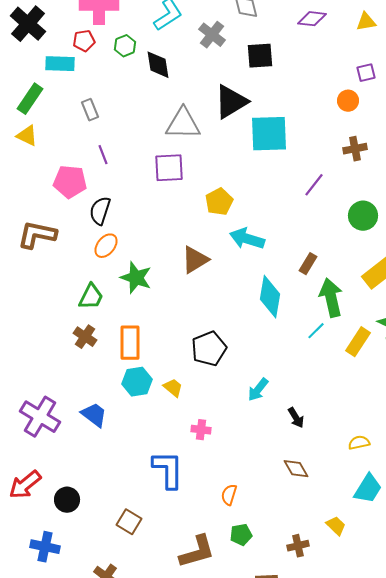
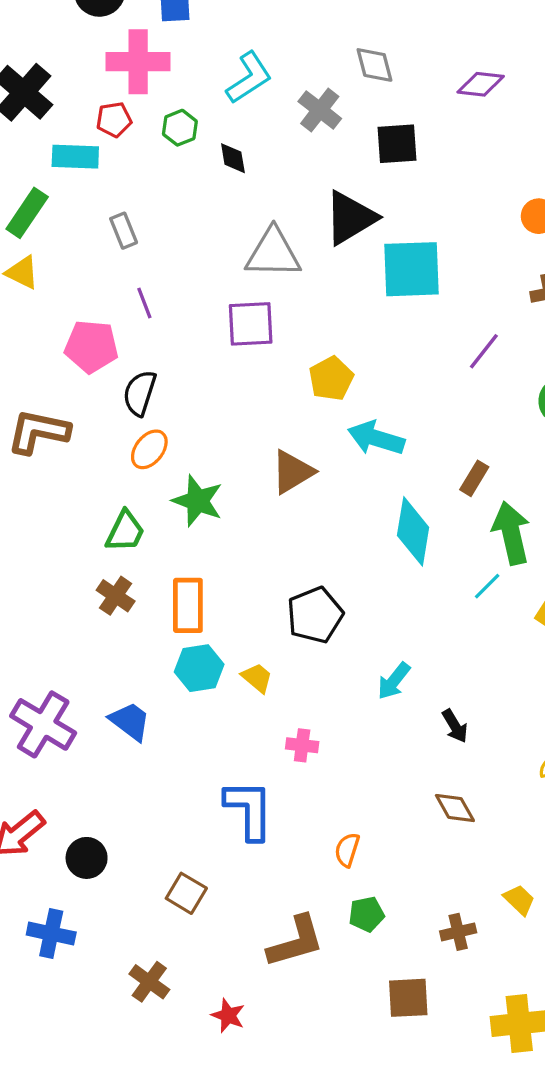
black diamond: (158, 65) -> (233, 158), size x0.7

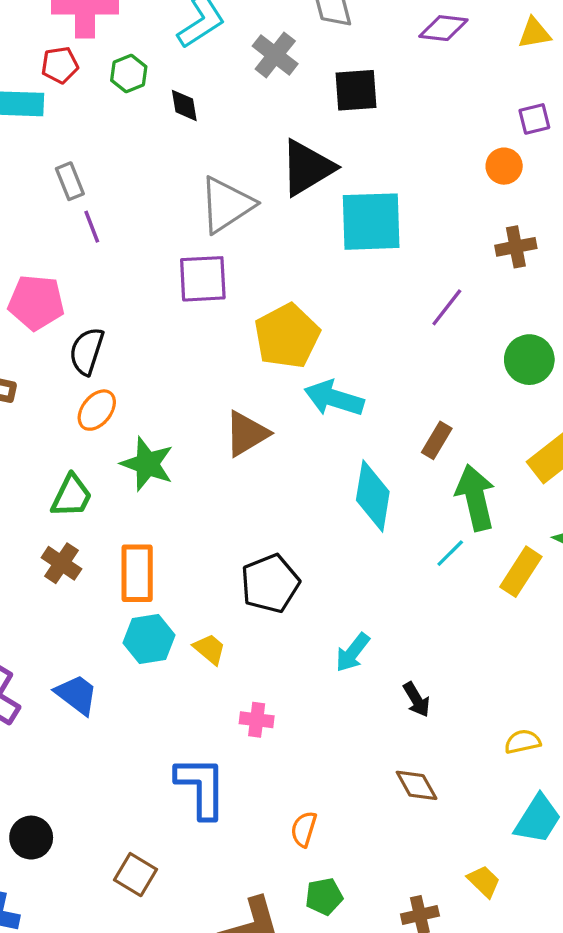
gray triangle: (273, 253) -> (226, 205), turned -34
purple line: (144, 303) -> (92, 227), moved
yellow pentagon: (331, 379) -> (287, 336), size x1.4

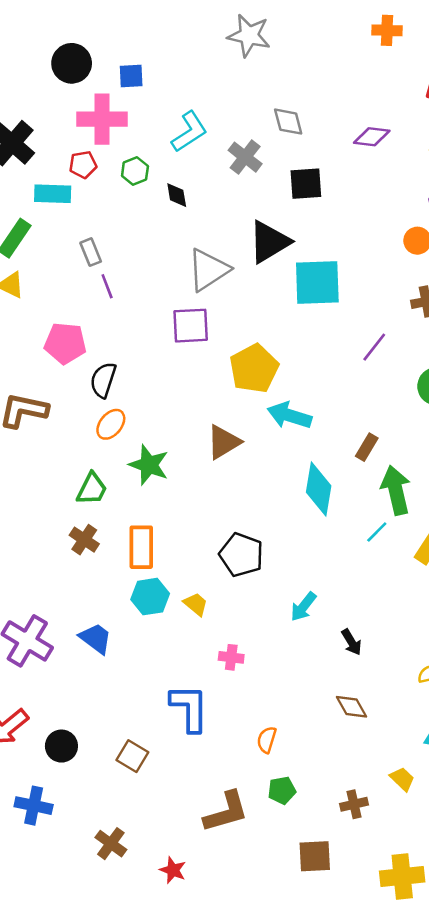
black pentagon: (270, 583) -> (241, 555), turned -30
brown square: (135, 875) -> (132, 756), moved

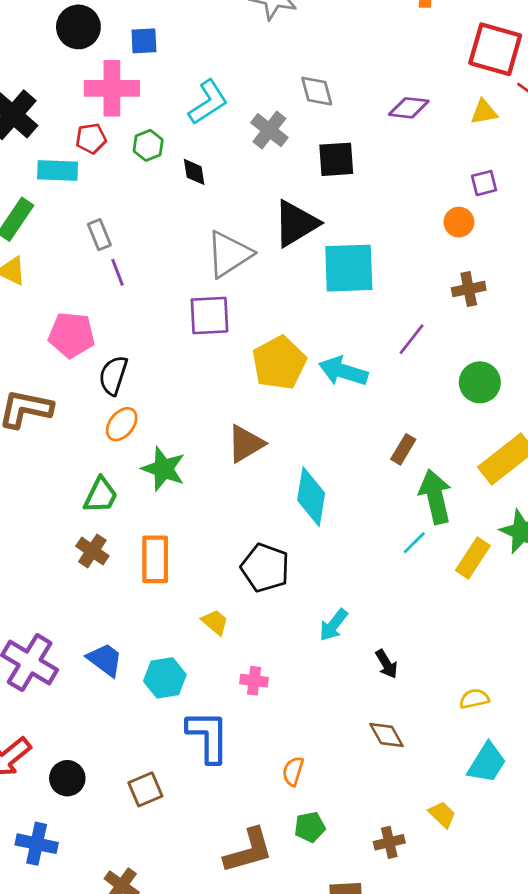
cyan arrow: (289, 415) -> (343, 371), moved
cyan diamond: (319, 489) -> (311, 497), moved
cyan hexagon: (150, 597) -> (165, 678), moved
brown square: (132, 756) -> (145, 789), turned 36

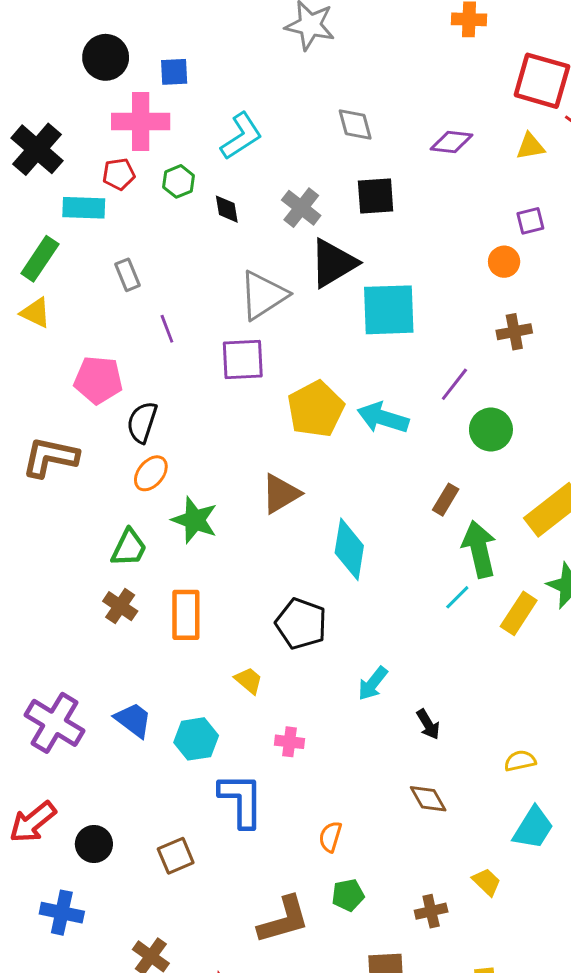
gray cross: (269, 130) -> (301, 208), moved
purple line: (117, 272) -> (167, 329), moved
green circle: (480, 382) -> (491, 430), moved

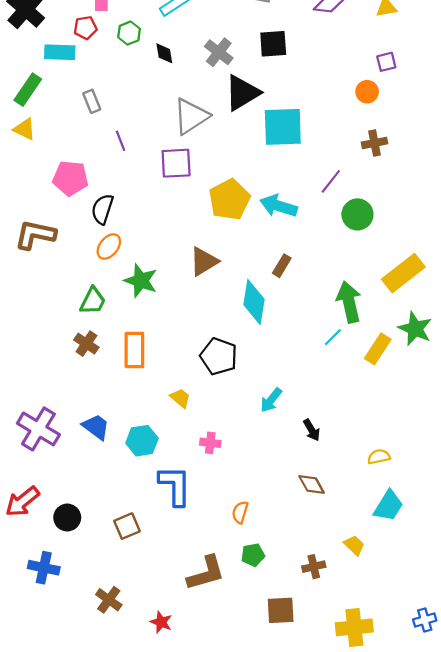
brown rectangle: (446, 500) -> (282, 266), moved

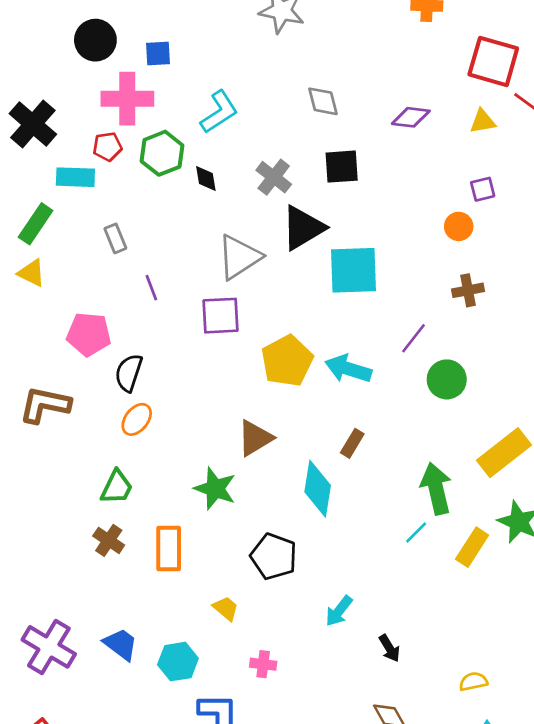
green hexagon: (129, 33) -> (162, 153), size x1.5
green star: (141, 281) -> (215, 489), moved

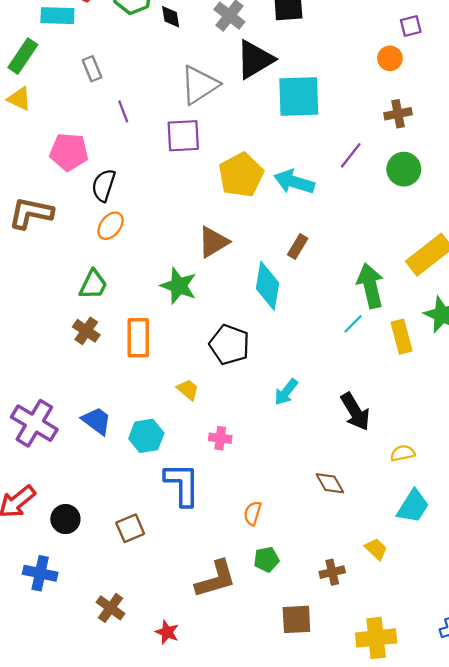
green circle: (447, 379) -> (404, 169), moved
yellow rectangle: (472, 547) -> (401, 337), turned -48
black arrow: (390, 648) -> (355, 412), moved, size x1.6

